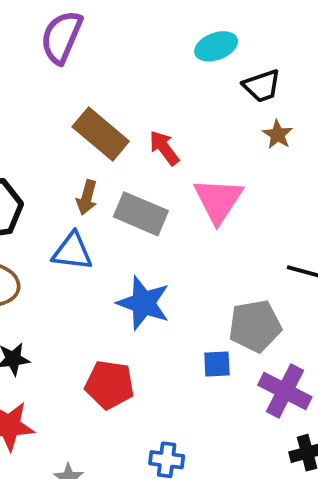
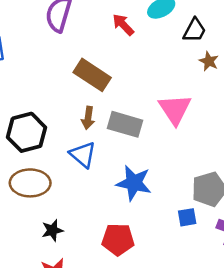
black trapezoid: (262, 86) -> (195, 30), turned -36
red arrow: (164, 148) -> (123, 25), moved
blue triangle: (72, 251) -> (83, 155), turned 40

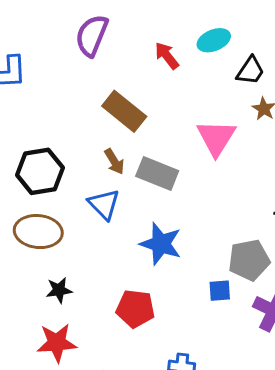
pink triangle: (175, 109) -> (216, 138), moved
brown arrow: (88, 118) -> (114, 162), turned -45

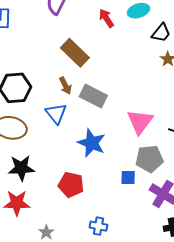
pink triangle: (216, 138) -> (140, 122), moved
black star: (59, 290) -> (21, 168), size x1.5

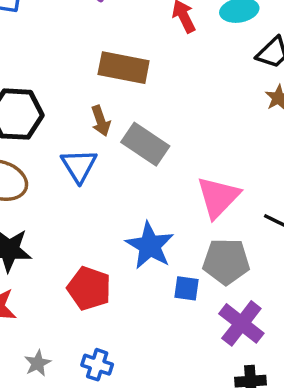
brown rectangle: (75, 53) -> (124, 68), turned -40
blue star: (92, 143) -> (150, 246), moved
blue cross: (98, 226) -> (97, 365), moved

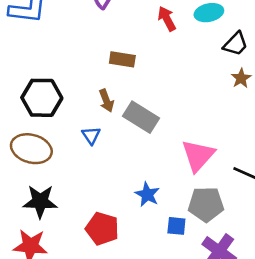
brown rectangle: (124, 68) -> (122, 59), size x0.7
blue triangle: (79, 166) -> (91, 135), size x0.7
blue star: (150, 246) -> (147, 194), size x0.7

